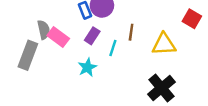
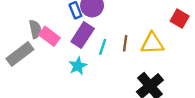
brown line: (131, 32) -> (125, 43), moved
purple rectangle: (92, 36) -> (83, 35), size x1.5
gray rectangle: (28, 55) -> (20, 54), turned 32

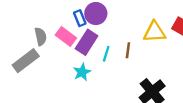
pink rectangle: (49, 36) -> (66, 36), moved
yellow triangle: (152, 43) -> (154, 32), moved

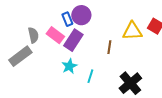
cyan line: (106, 54) -> (90, 76), moved

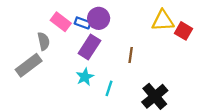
blue rectangle: (67, 19) -> (83, 23), turned -48
yellow triangle: (132, 31) -> (163, 21), moved
pink rectangle: (55, 35) -> (61, 22), moved

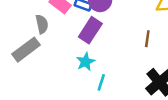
brown line: (131, 55) -> (147, 39), moved
cyan line: (109, 88) -> (101, 82), moved

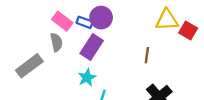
gray semicircle: (42, 24) -> (56, 42), moved

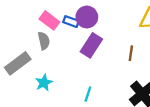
purple rectangle: (92, 47) -> (91, 45), moved
cyan star: (87, 78) -> (44, 83), moved

